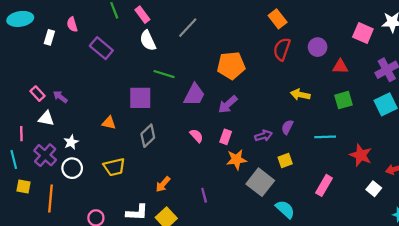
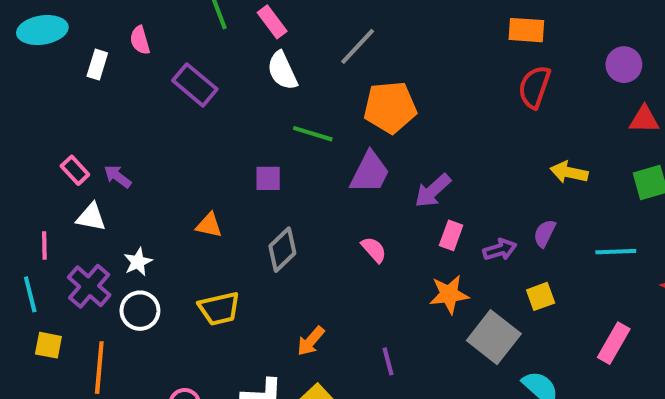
orange rectangle: (278, 19) -> (526, 30), turned -48
purple circle: (318, 47) -> (624, 65), moved
orange pentagon: (231, 65) -> (390, 107), moved
purple square: (140, 98) -> (268, 178), size x0.6
pink rectangle: (226, 137) -> (451, 235), moved

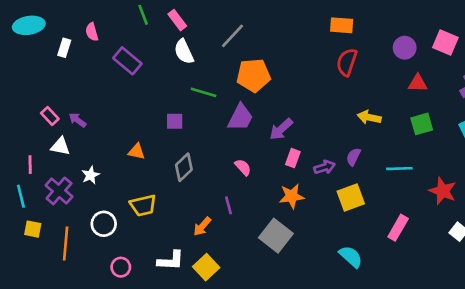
yellow square: (541, 296) -> (351, 197), size x1.5
white circle: (140, 311) -> (104, 224), moved
gray square: (494, 337) -> (276, 236), moved
purple line: (388, 361) -> (229, 205), moved

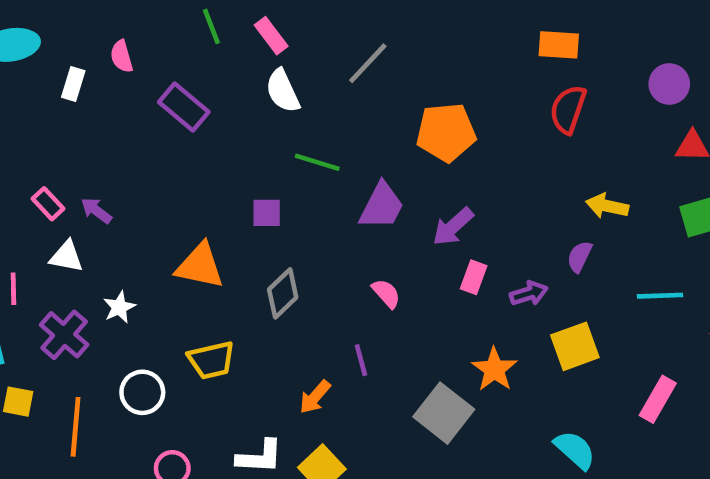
orange pentagon: (253, 75) -> (446, 132), moved
orange triangle: (137, 152) -> (200, 266), size x1.6
purple semicircle: (353, 157) -> (580, 257), moved
orange star: (292, 196) -> (494, 369), moved, turned -30

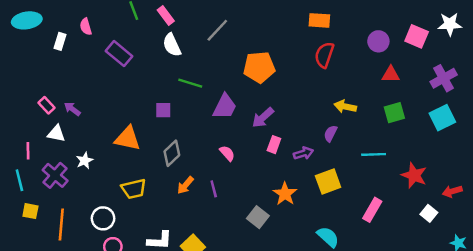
white circle: (142, 392) -> (103, 218), moved
orange arrow: (315, 397) -> (185, 185), moved
gray square: (444, 413) -> (258, 217), size x0.7

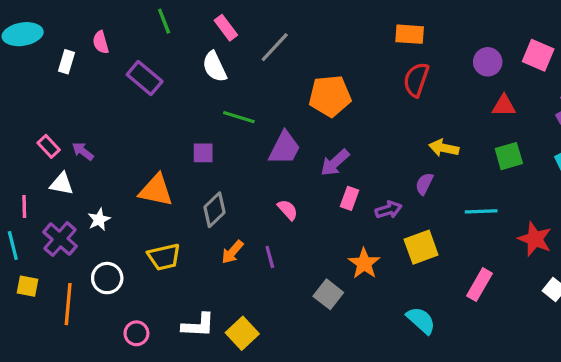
pink rectangle: (166, 15) -> (226, 28), moved
white circle: (103, 218) -> (107, 278), moved

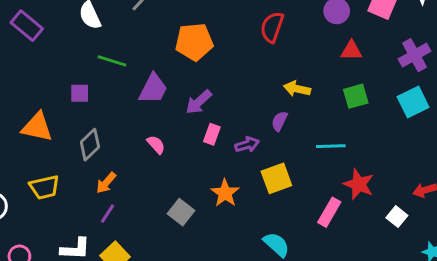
red star: (535, 239) -> (359, 184), moved
purple line: (270, 257) -> (108, 214), moved, turned 48
gray square: (328, 294) -> (181, 212), moved

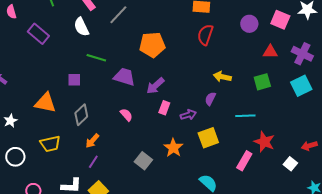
red triangle: (351, 51) -> (270, 52), moved
purple cross: (414, 55) -> (302, 54), turned -35
purple trapezoid: (153, 89) -> (124, 77), turned -100

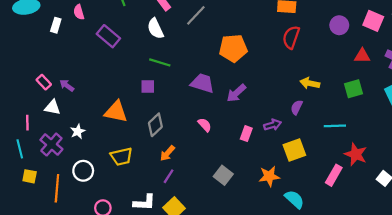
green line: (96, 58) -> (160, 62), moved
pink rectangle: (164, 108) -> (246, 134), moved
orange star: (173, 148) -> (269, 176), moved, turned 30

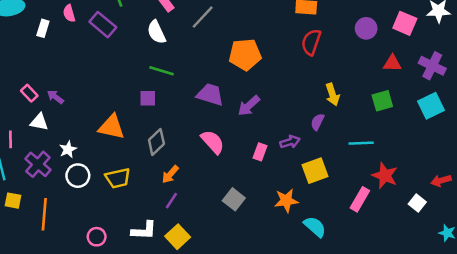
purple rectangle: (108, 36) -> (103, 25), moved
yellow arrow: (310, 83) -> (332, 94), turned -120
pink semicircle: (205, 125) -> (213, 142), size x1.5
white circle: (83, 171) -> (78, 176), moved

